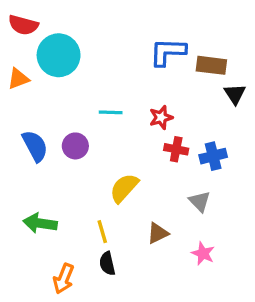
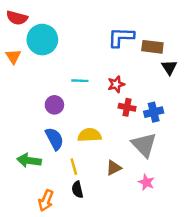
orange triangle: (18, 79) -> (13, 56), turned -42
blue semicircle: (35, 146) -> (54, 139), moved
yellow semicircle: (124, 188) -> (90, 135), turned 45
gray triangle: (200, 201) -> (144, 145), size x1.6

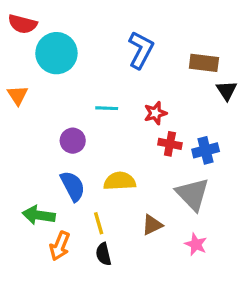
blue L-shape: (121, 37) -> (141, 50), moved, turned 116
orange triangle: (13, 56) -> (18, 95), moved
orange arrow: (46, 200) -> (60, 246), moved

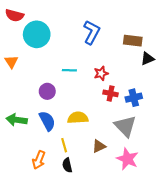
black triangle: (227, 90) -> (147, 59), turned 40
green arrow: (39, 215) -> (17, 120), moved
pink star: (196, 244) -> (127, 159), size x1.5

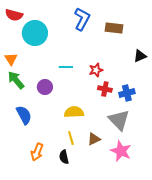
blue L-shape: (92, 32) -> (82, 19), moved
brown rectangle: (133, 41) -> (114, 28), moved
green arrow: (17, 120) -> (16, 80), moved, turned 42
blue semicircle: (47, 121) -> (24, 115), moved
yellow line: (64, 145) -> (71, 138), moved

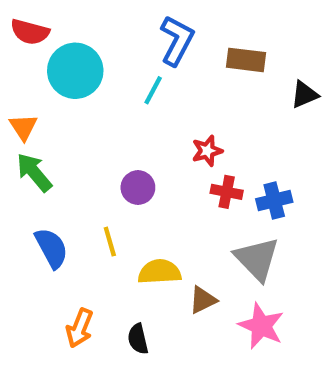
black triangle: (140, 56) -> (304, 95), moved
cyan line: (66, 67) -> (153, 90), moved, turned -64
purple circle: (45, 87) -> (138, 188), moved
yellow semicircle: (74, 112) -> (160, 272), moved
yellow line: (71, 138) -> (110, 242), moved

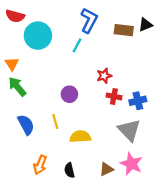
black triangle: (304, 95) -> (145, 25), moved
brown triangle: (203, 300) -> (106, 169), moved

